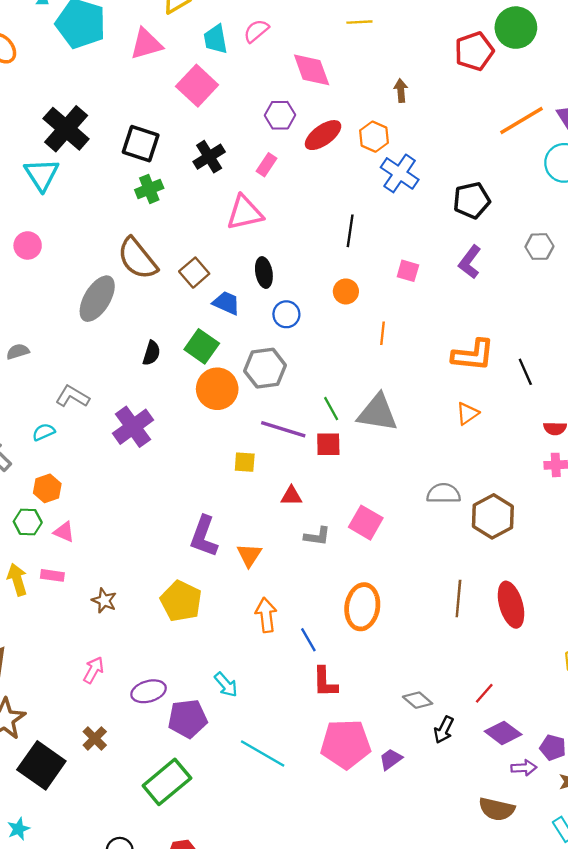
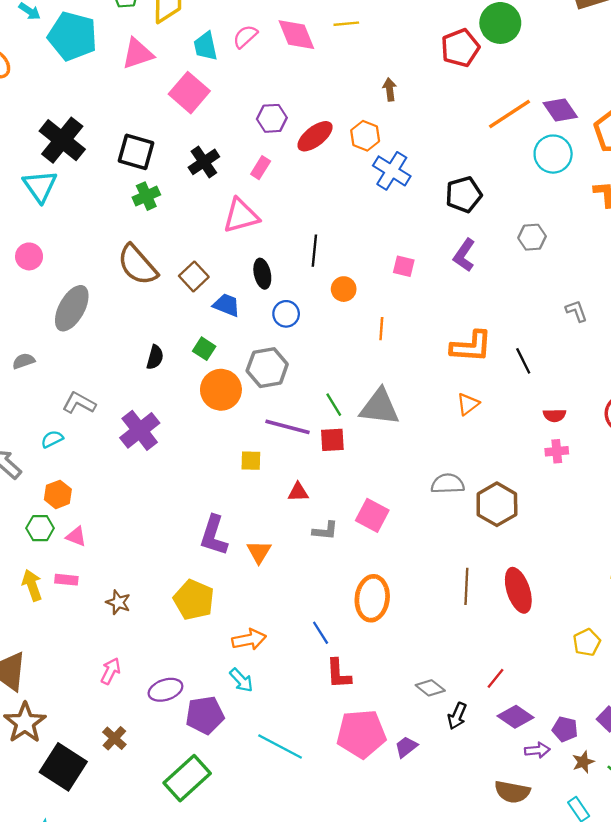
pink diamond: (312, 70) -> (296, 35), moved
black line: (350, 231) -> (314, 251), moved
gray ellipse: (97, 299) -> (72, 308), moved
green square: (202, 346) -> (204, 349), size x0.7
orange arrow: (266, 615) -> (249, 640), moved, turned 88

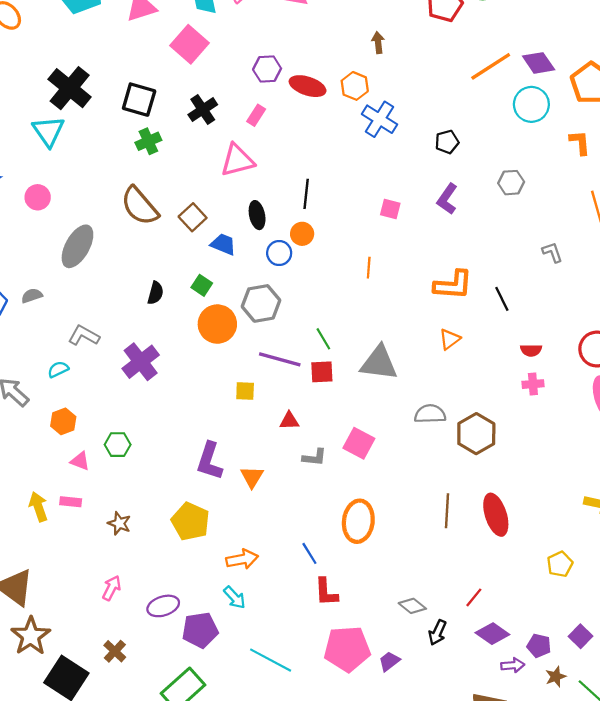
red ellipse: (315, 136) -> (308, 86), turned 56
black pentagon: (464, 195) -> (447, 142), size x0.7
orange circle: (344, 289) -> (302, 234), moved
gray triangle: (380, 407) -> (379, 363), moved
green hexagon: (40, 528) -> (118, 445), moved

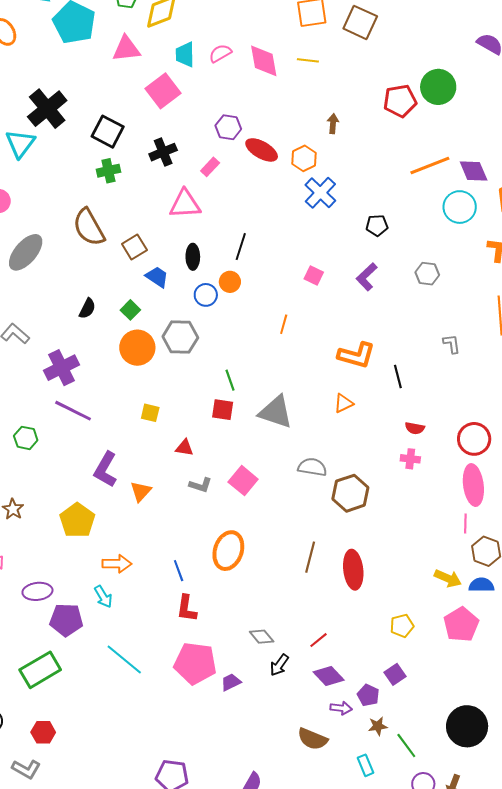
purple line: (280, 359) -> (73, 411), moved
purple square: (581, 636) -> (395, 674), moved

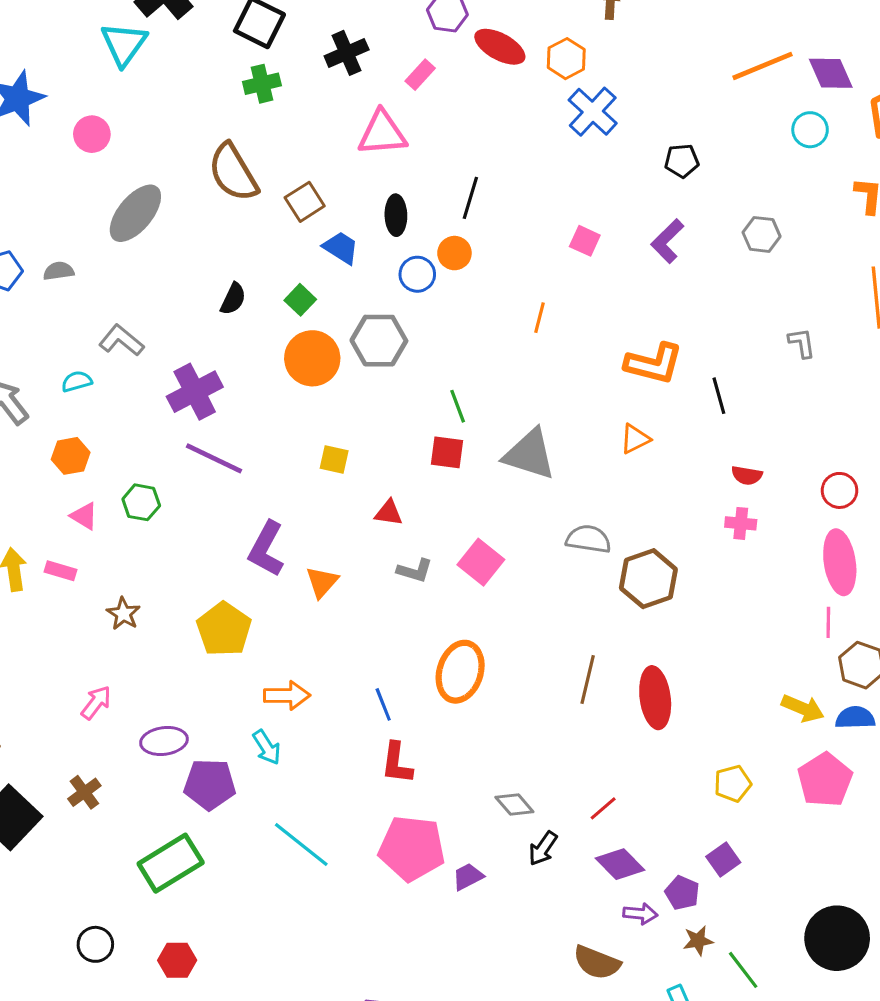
cyan circle: (460, 207) -> (810, 130), size x0.7
red circle: (474, 439) -> (840, 490), size x0.7

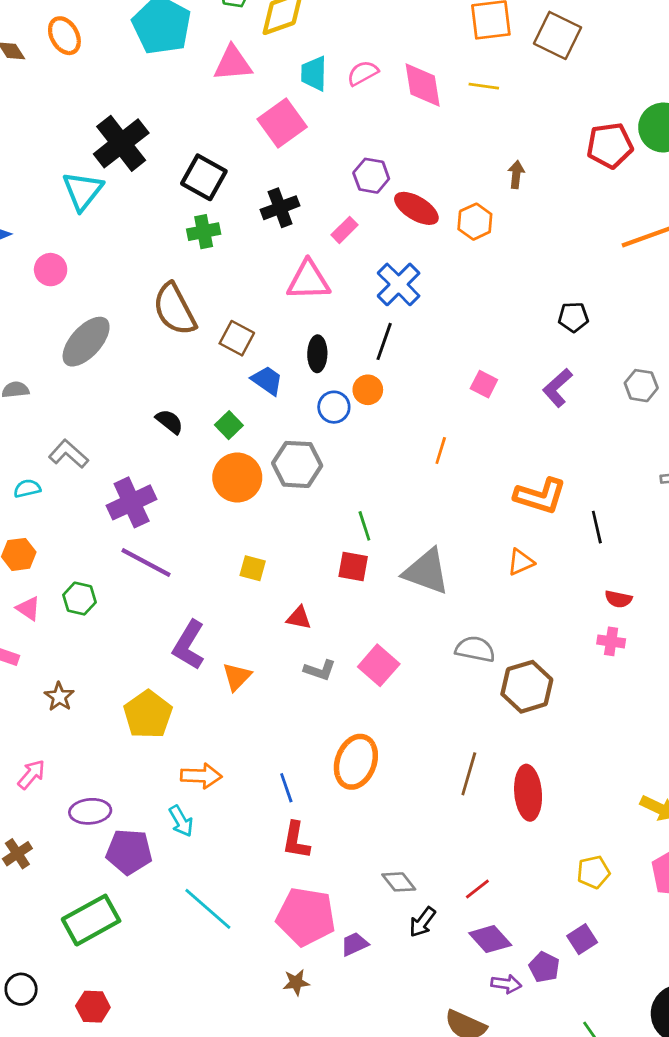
blue cross: (593, 112) -> (399, 284), moved
brown square: (305, 202) -> (237, 338), turned -32
black semicircle: (233, 299) -> (169, 422), turned -80
brown star: (698, 941) -> (296, 982), moved

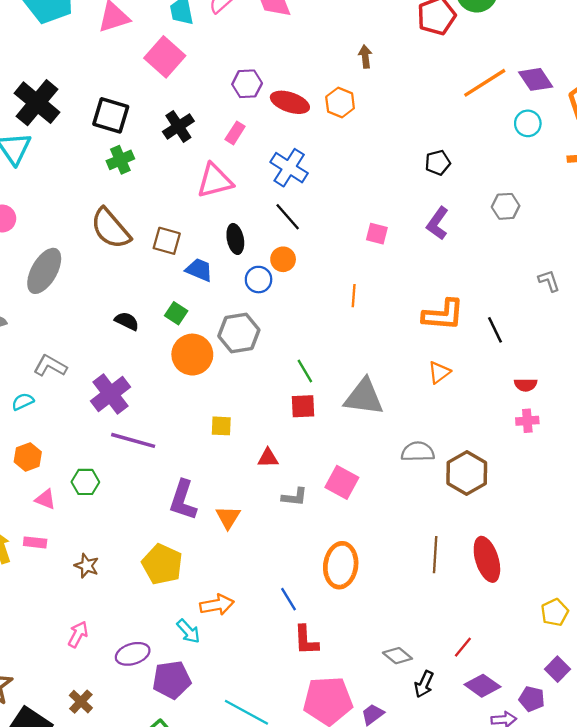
black line: (384, 341) -> (288, 217), turned -48
cyan arrow: (181, 821) -> (188, 631), moved

